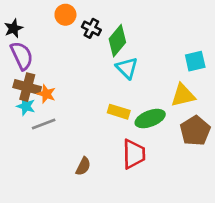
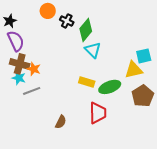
cyan square: (195, 61) -> (144, 56), moved

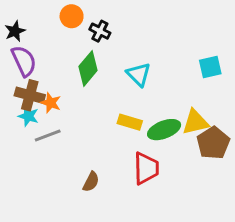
green diamond: (86, 30) -> (88, 68), moved
cyan square: (144, 56) -> (210, 67), moved
yellow triangle: (134, 70) -> (195, 122), moved

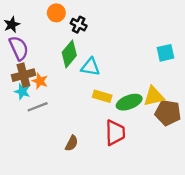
cyan triangle: (139, 74) -> (90, 67), moved, turned -36
brown cross: (30, 95) -> (23, 75), turned -30
brown pentagon: (213, 143) -> (168, 113), turned -30

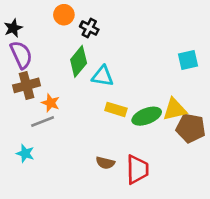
orange star: (40, 81) -> (51, 103), moved
cyan star: (22, 92) -> (25, 153), moved
red trapezoid: (115, 133) -> (137, 169), moved
brown semicircle: (72, 143) -> (105, 163), moved, turned 77

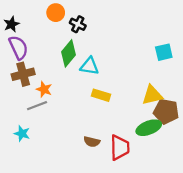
green ellipse: (147, 116) -> (149, 128), moved

